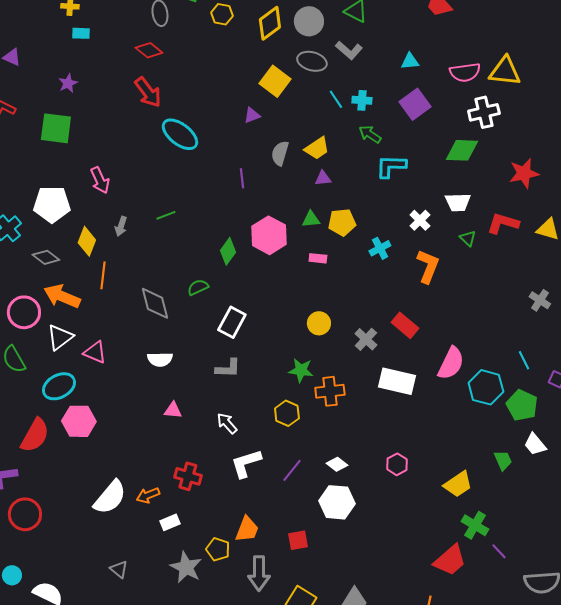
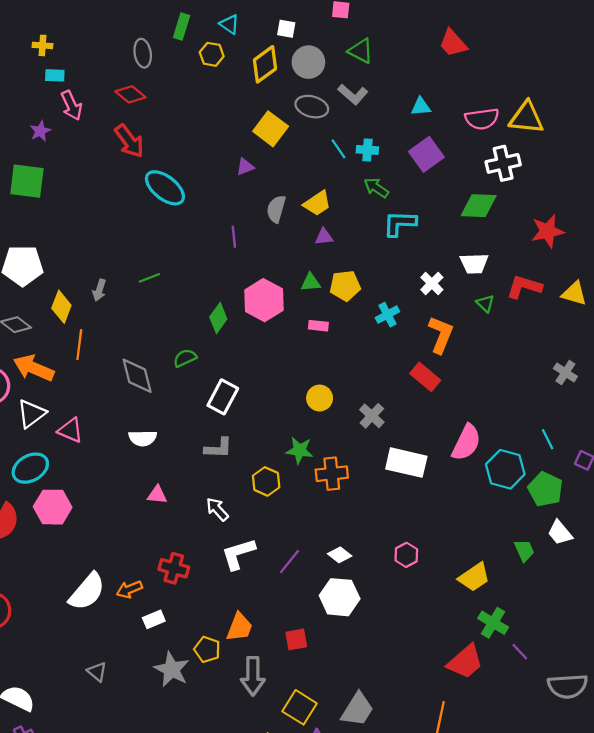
pink arrow: (100, 180) -> (71, 105), moved
red rectangle: (405, 325) -> (425, 377), moved
yellow hexagon: (287, 413) -> (266, 481), moved

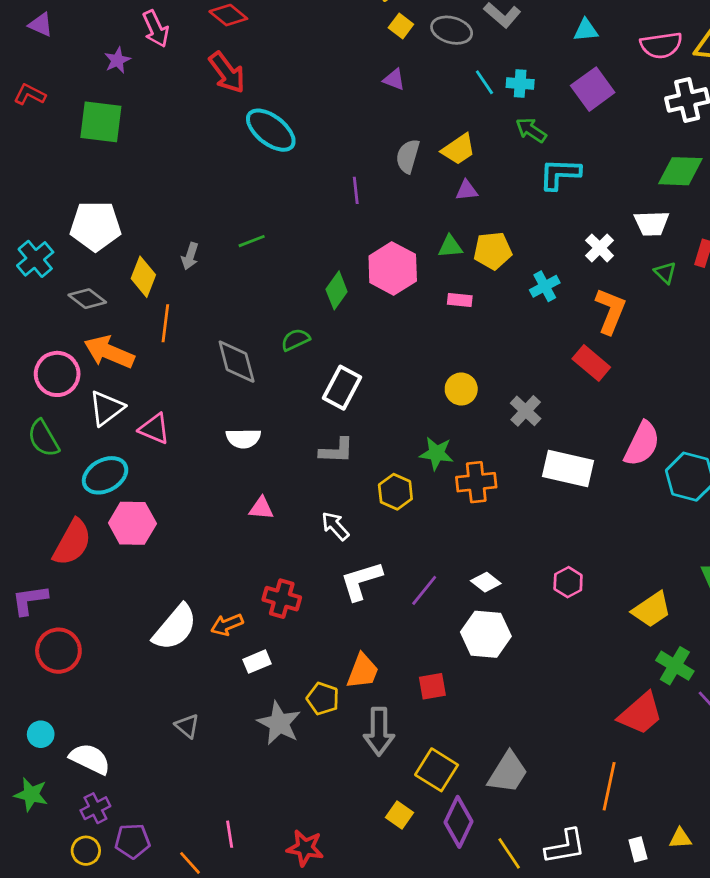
yellow square: (271, 129) -> (401, 26), moved, size x0.6
purple triangle: (245, 167) -> (394, 79), moved, turned 42
green diamond: (479, 206) -> (680, 171), moved

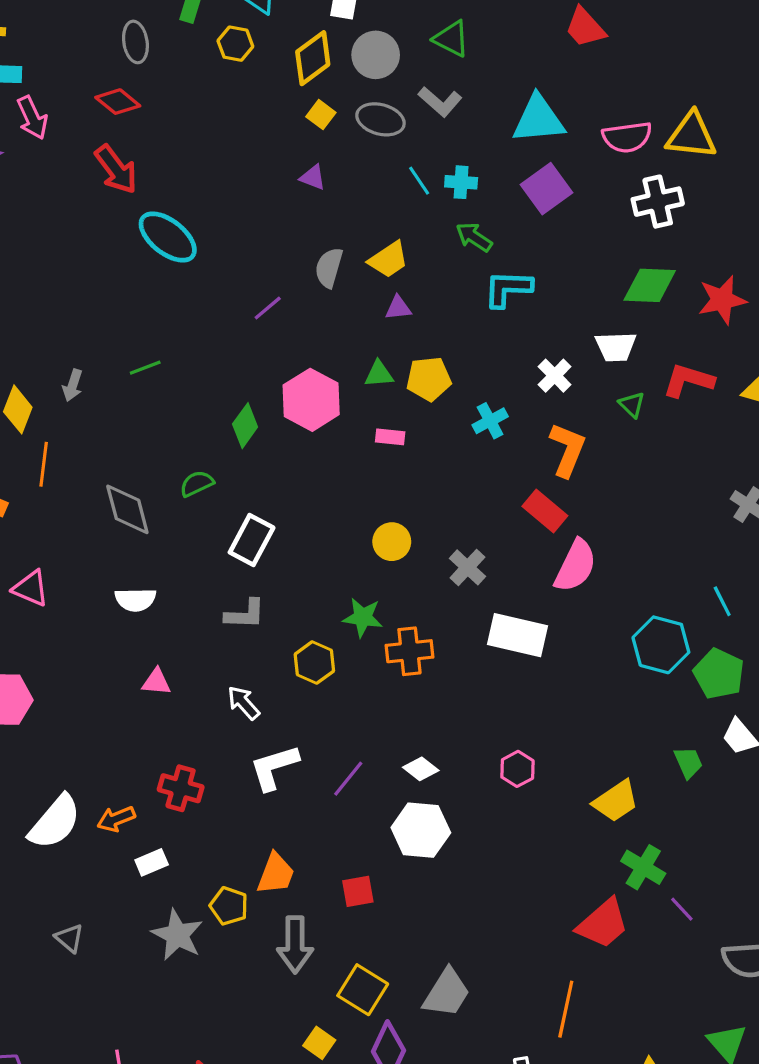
cyan triangle: (586, 30) -> (538, 119), size x1.8
purple line: (356, 190) -> (268, 308), turned 56
pink semicircle: (642, 444) -> (575, 566), moved

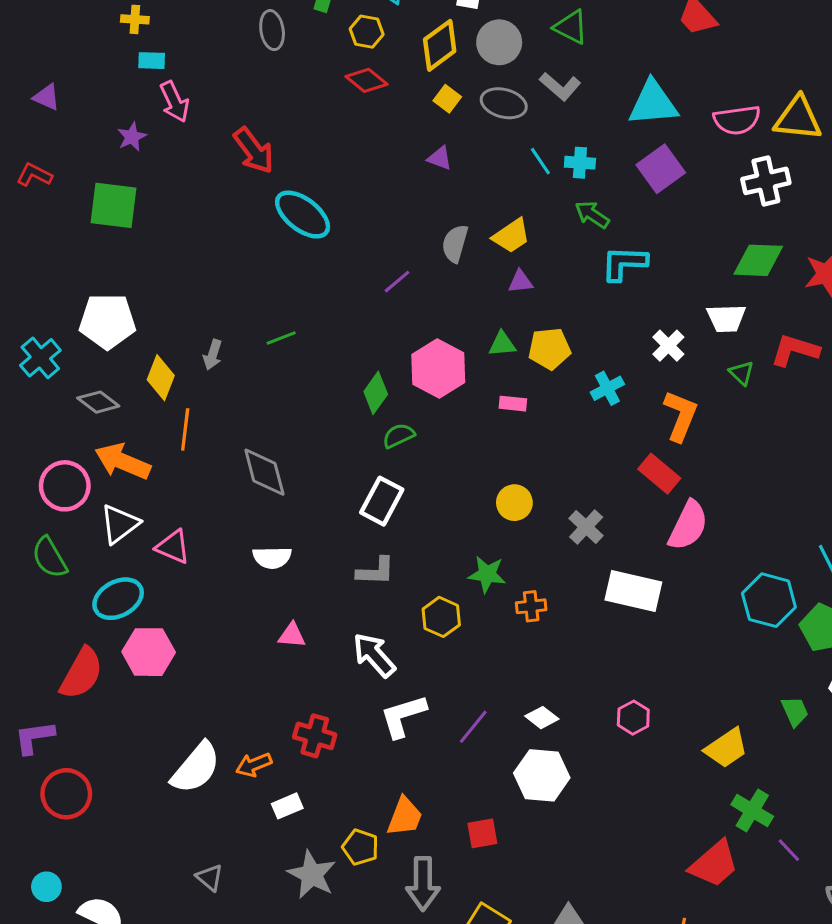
red diamond: (118, 102) -> (367, 80), moved
green semicircle: (197, 484) -> (399, 436), moved
orange cross: (409, 651) -> (531, 606), size x0.7
white arrow: (243, 703) -> (374, 655), size x1.4

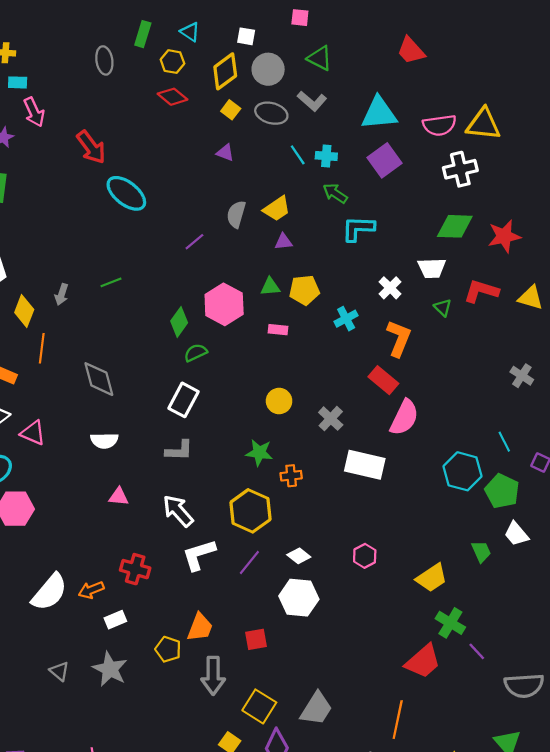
yellow hexagon: (441, 617) -> (250, 511), moved, size x1.5
gray star: (312, 875) -> (110, 669), moved

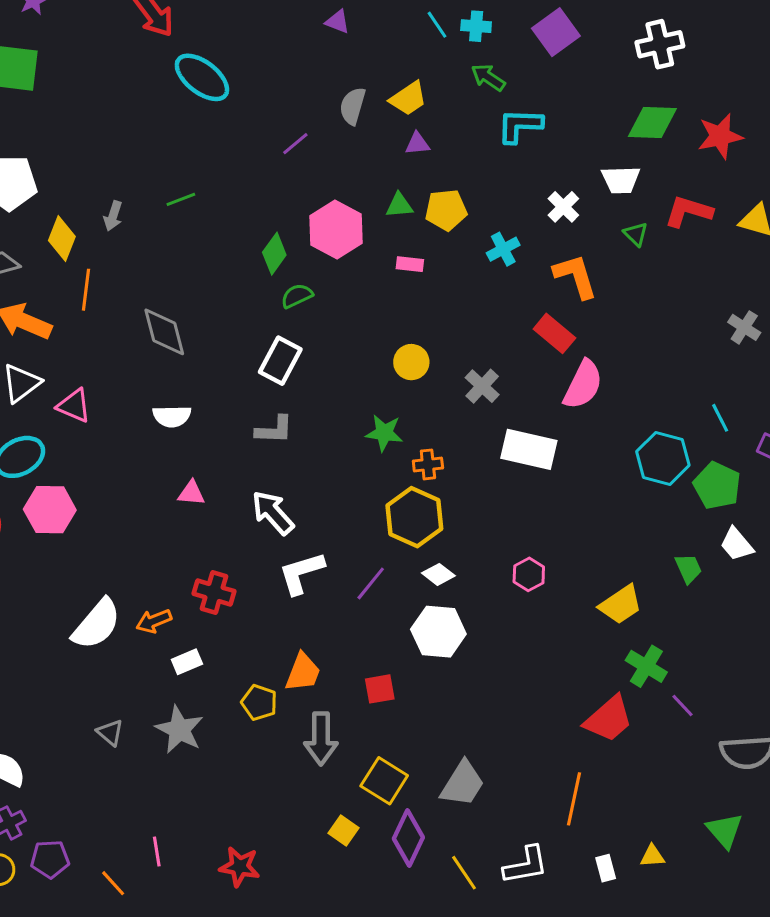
orange L-shape: (399, 338) -> (576, 276), turned -39
yellow hexagon: (250, 511) -> (414, 517), moved

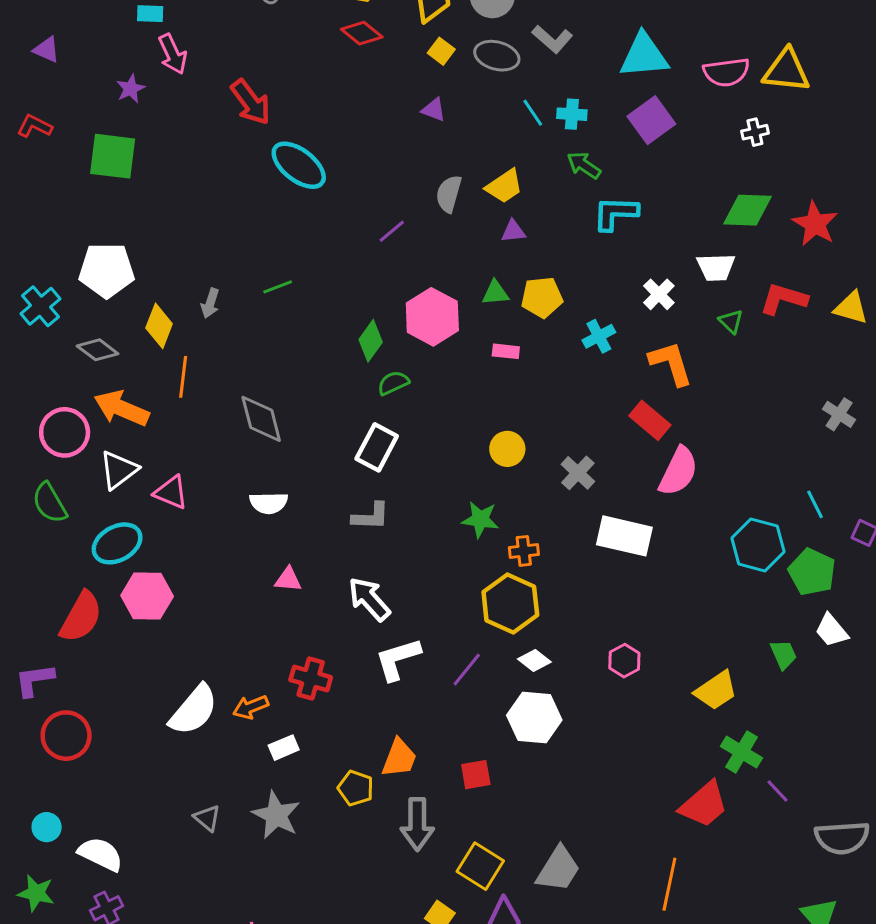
white cross: (660, 44) -> (755, 132), size x0.6
red star: (720, 136) -> (815, 224), turned -30

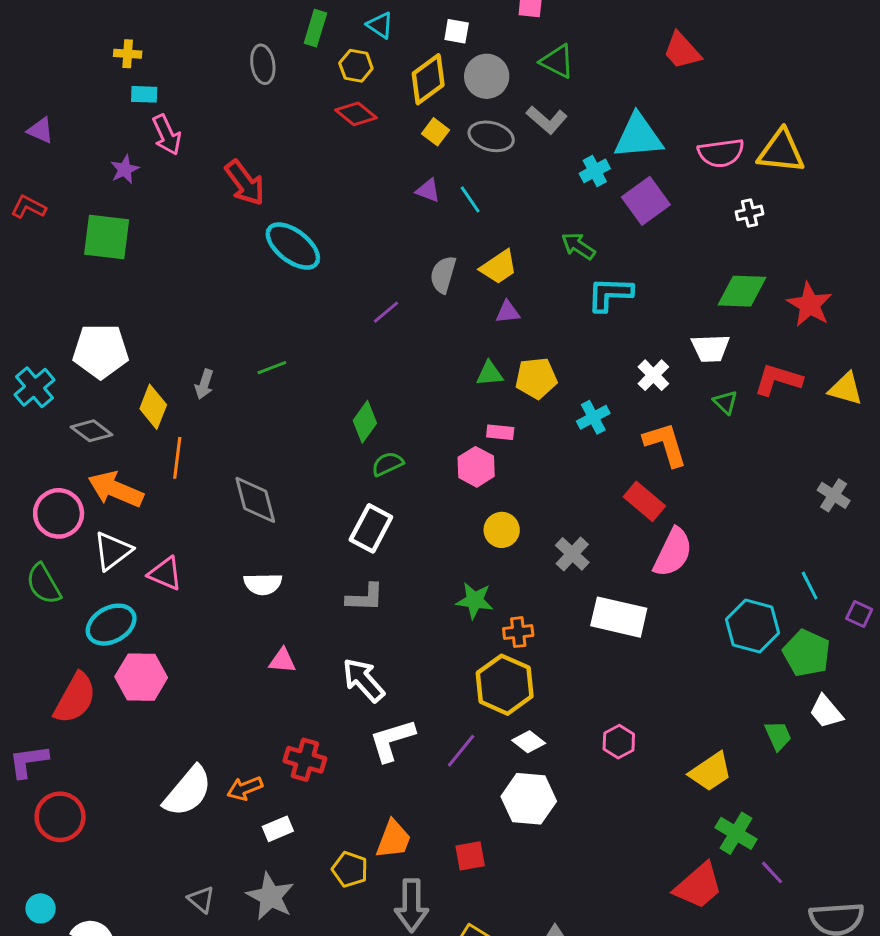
cyan line: (533, 113) -> (470, 199), moved
cyan cross: (572, 114) -> (595, 171), moved, turned -32
pink hexagon: (432, 317) -> (476, 467), moved, size x0.7

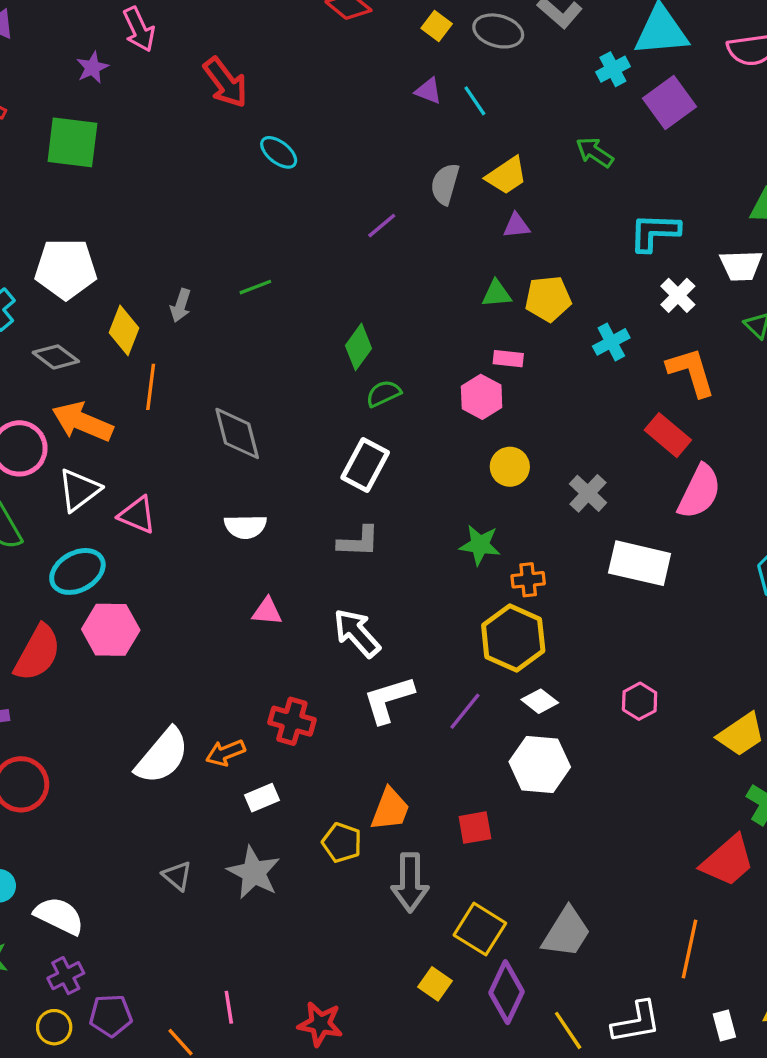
cyan ellipse: (293, 246) -> (279, 152), size x0.6
cyan L-shape: (610, 294) -> (655, 232), moved

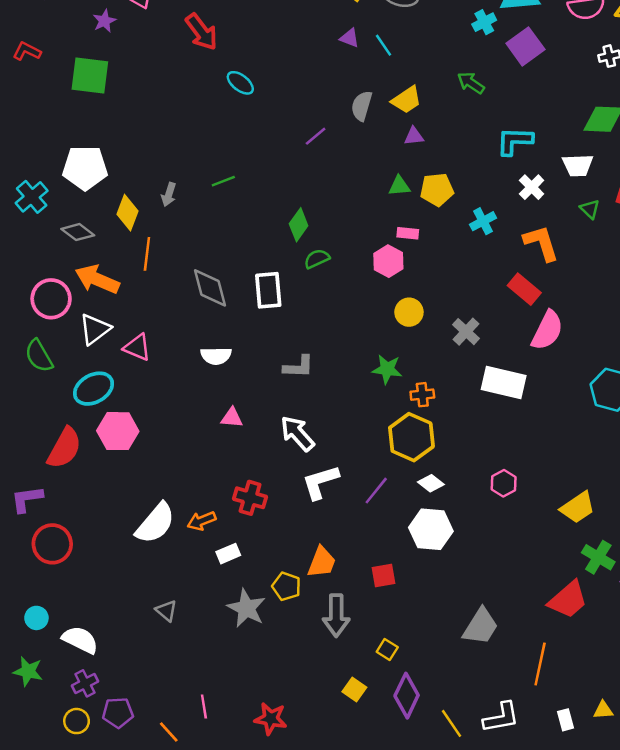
white rectangle: (365, 465) -> (268, 290), moved, turned -33
gray star: (254, 872) -> (246, 608), moved
yellow square: (480, 929) -> (387, 649), size x0.6
gray trapezoid: (566, 932) -> (481, 626), moved

